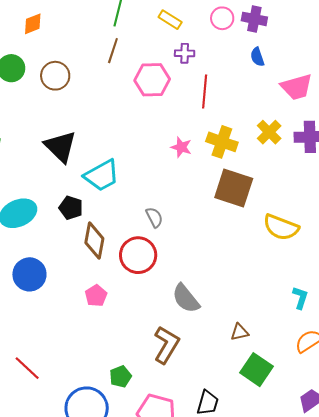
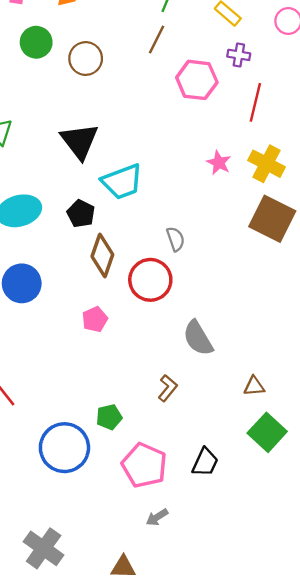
brown L-shape: (166, 345) -> (168, 388), size x0.6

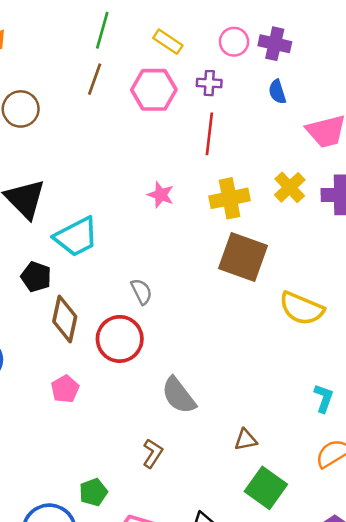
purple cross: (239, 55) -> (209, 83), moved
pink hexagon: (197, 80) -> (154, 90), moved
pink star: (219, 163) -> (161, 195), moved
yellow cross: (267, 164) -> (230, 198), turned -32

